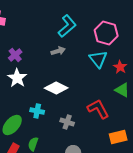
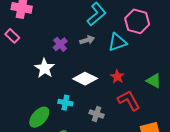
purple cross: (15, 55) -> (60, 44), moved
cyan triangle: (98, 59) -> (117, 42), moved, turned 48
red star: (120, 67) -> (117, 77), moved

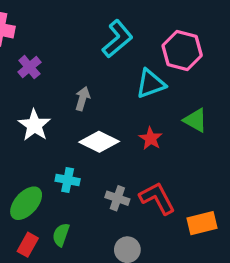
gray arrow: (87, 40) -> (83, 99), moved, turned -56
purple cross: (60, 44) -> (29, 67), moved
green triangle: (154, 81) -> (195, 120), moved
red L-shape: (129, 100) -> (157, 198), moved

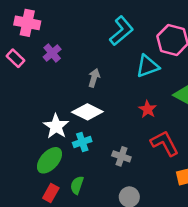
white star: (34, 125) -> (56, 126), moved
white diamond: (99, 142) -> (87, 112), moved
cyan cross: (68, 180) -> (82, 142), turned -30
red L-shape: (157, 198) -> (165, 143), moved

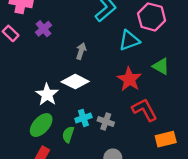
red star: (148, 109) -> (129, 79), size x1.5
cyan cross: (82, 142) -> (83, 118), moved
green semicircle: (77, 185) -> (68, 134), moved

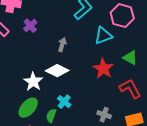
red L-shape: (145, 110) -> (130, 89), moved
cyan cross: (83, 118) -> (64, 102), turned -32
gray cross: (106, 122) -> (104, 115), moved

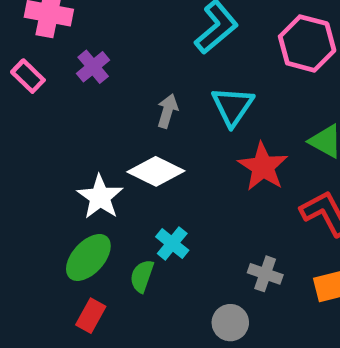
cyan triangle: (103, 36) -> (233, 106), moved, turned -36

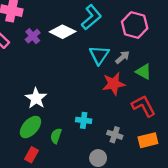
gray arrow: (167, 111) -> (122, 57), moved, turned 32
red star: (263, 167) -> (114, 84), turned 30
white diamond: (156, 171) -> (63, 32), moved
cyan cross: (172, 244) -> (84, 120), moved, turned -32

